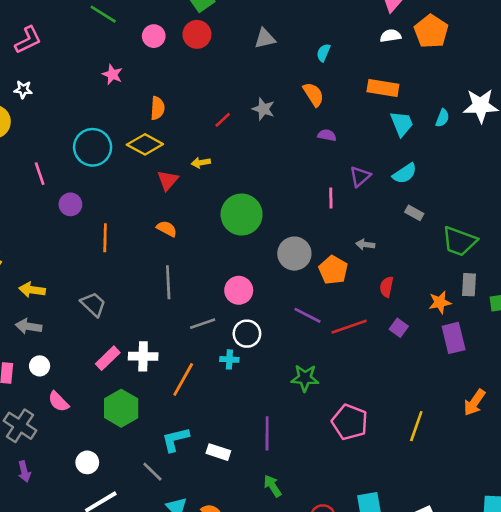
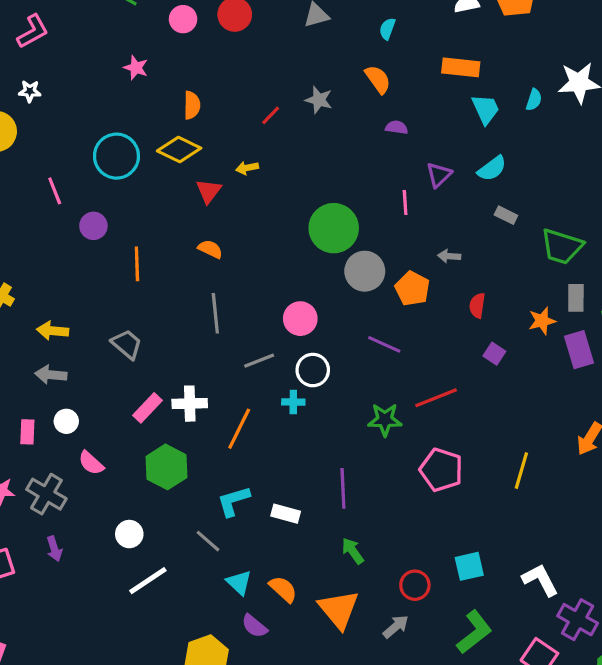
green circle: (242, 214) -> (334, 228), moved
red line: (349, 327) -> (436, 398), moved
purple rectangle: (454, 338) -> (579, 350), moved

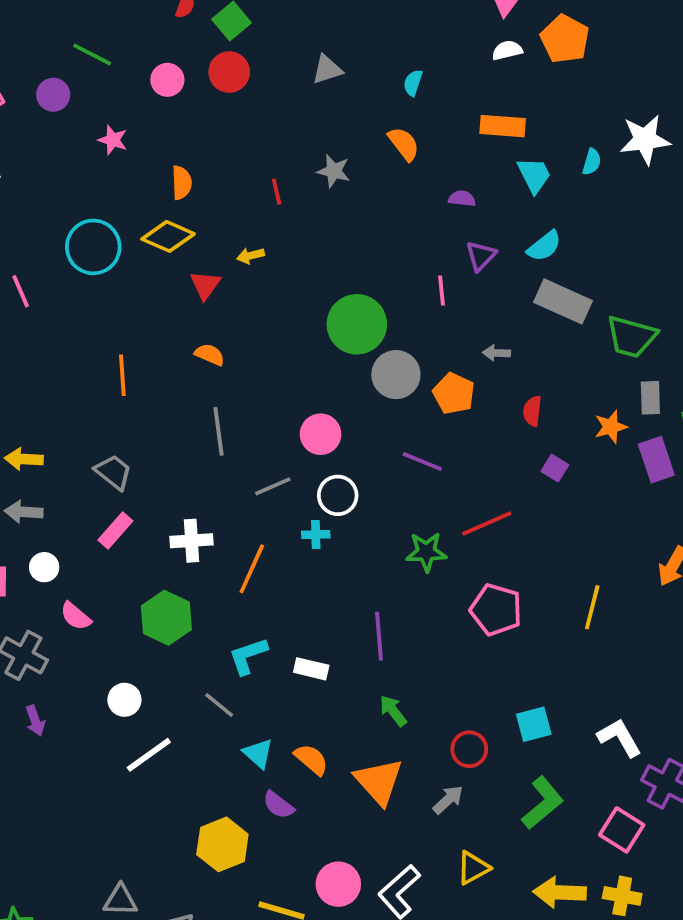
red line: (271, 115) -> (277, 192), turned -55
purple semicircle: (397, 127) -> (462, 199), moved
gray rectangle: (506, 215) -> (563, 301), size x2.0
purple circle: (93, 226) -> (53, 95), moved
pink rectangle: (147, 408) -> (115, 530), moved

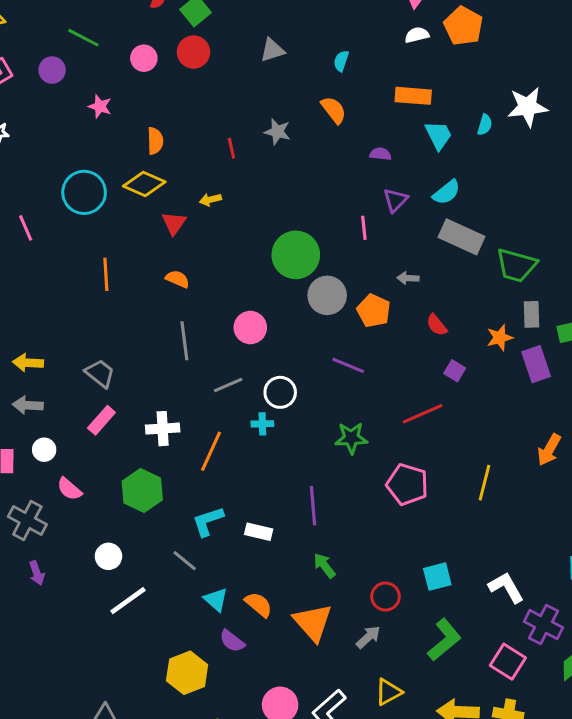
orange line: (122, 375) -> (106, 274), moved
red semicircle: (532, 411) -> (437, 325), turned -45
pink circle: (321, 434) -> (250, 328), moved
red line: (487, 523) -> (423, 414), moved

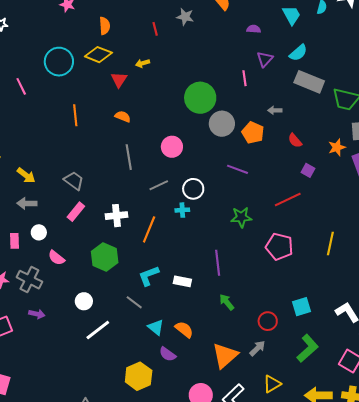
yellow arrow: (28, 363) -> (26, 175), turned -144
purple arrow: (37, 573) -> (37, 314), turned -56
orange triangle: (313, 622) -> (225, 356), moved, turned 32

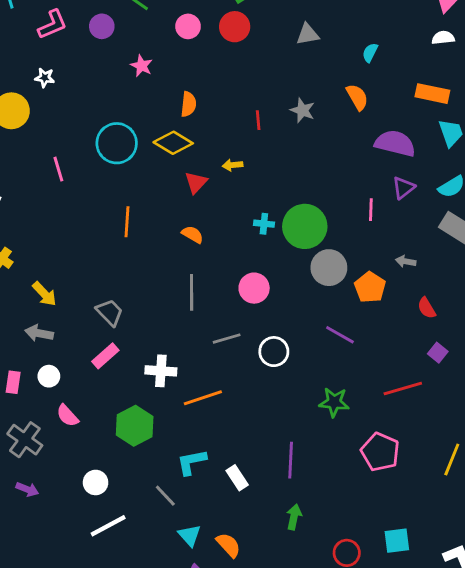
purple semicircle: (254, 29) -> (395, 143), size x2.0
cyan cross: (182, 210) -> (264, 224), moved
orange line: (149, 229) -> (203, 398), turned 40
white rectangle: (182, 281) -> (237, 478), turned 36
green arrow: (227, 302) -> (294, 517), turned 42

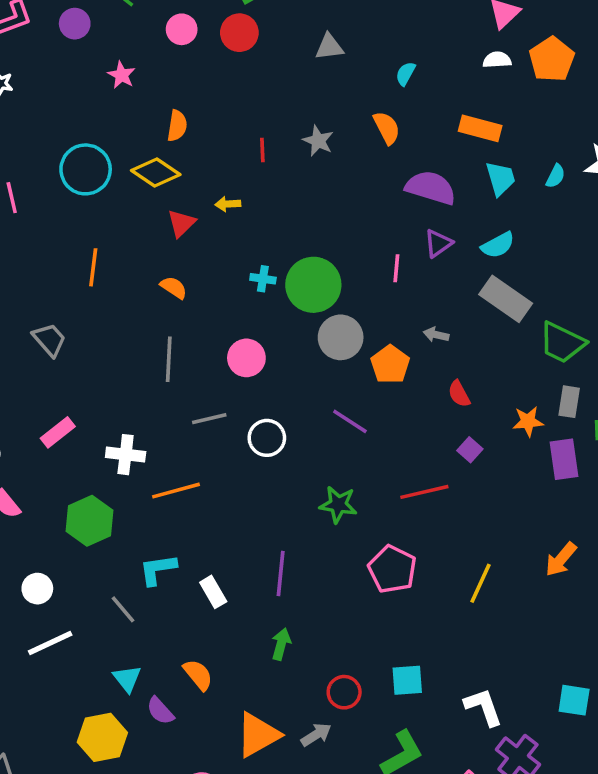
gray trapezoid: (110, 312) -> (49, 340), moved
cyan triangle: (190, 535) -> (127, 679), moved

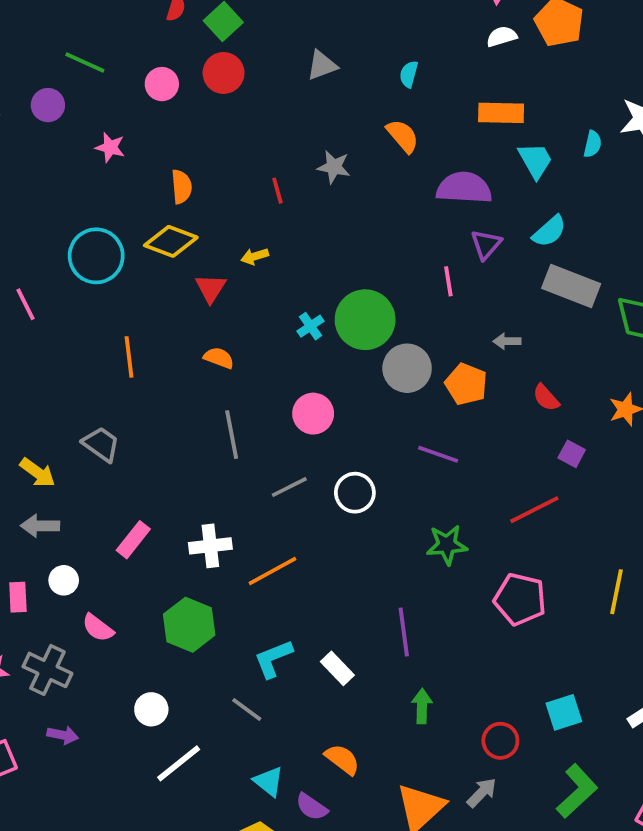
cyan cross: (263, 279) -> (311, 326), turned -30

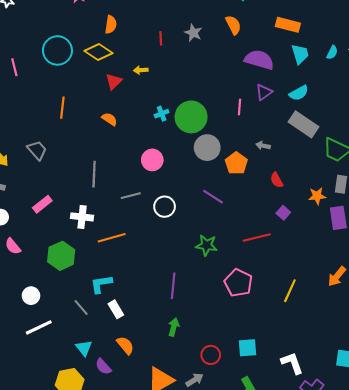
gray line: (232, 435) -> (94, 174), moved
white rectangle: (337, 668) -> (116, 309), moved

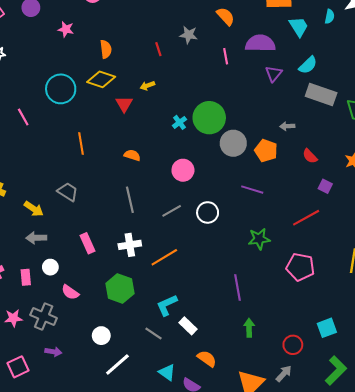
pink line: (240, 107) -> (226, 56), moved
orange semicircle: (109, 119) -> (132, 155), moved
pink rectangle: (42, 204) -> (88, 243), turned -60

